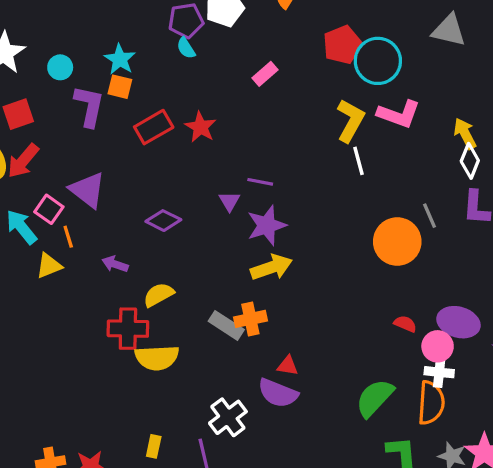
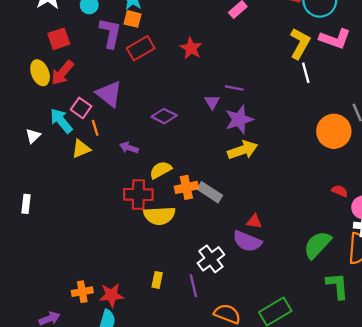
red rectangle: (154, 127) -> (141, 48), moved
orange cross: (250, 319) -> (186, 187), moved

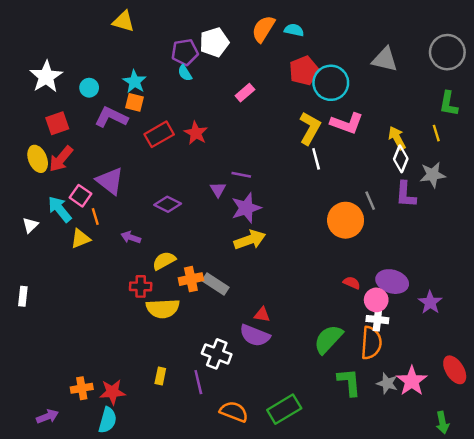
purple L-shape: (110, 33) -> (111, 117), turned -76
red rectangle: (141, 48) -> (159, 134), moved
red cross: (138, 194) -> (141, 286), size x0.7
white cross: (211, 259) -> (217, 354), turned -32

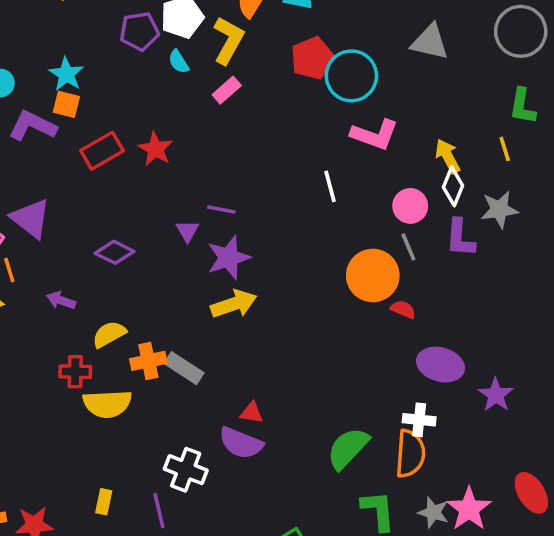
cyan semicircle: (185, 73) -> (179, 62), moved
yellow L-shape: (310, 128) -> (228, 40), moved
red semicircle: (352, 283) -> (403, 309), moved
pink circle: (376, 300) -> (410, 206), moved

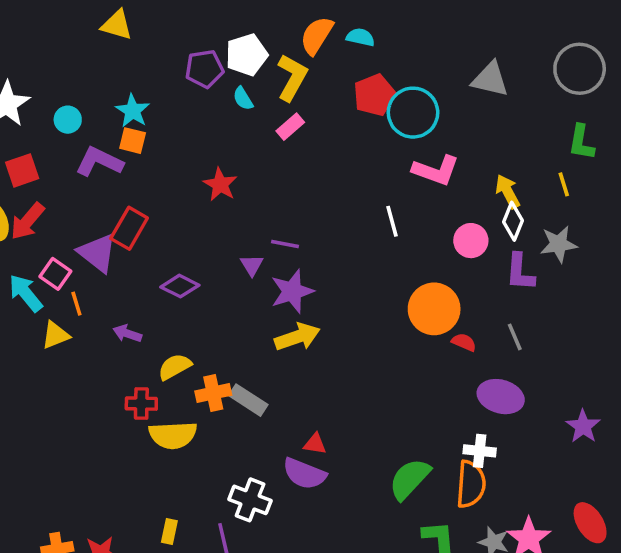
red rectangle: (102, 151) -> (129, 228), moved, turned -30
gray line: (408, 247) -> (515, 337), moved
purple star: (496, 395) -> (583, 426), moved

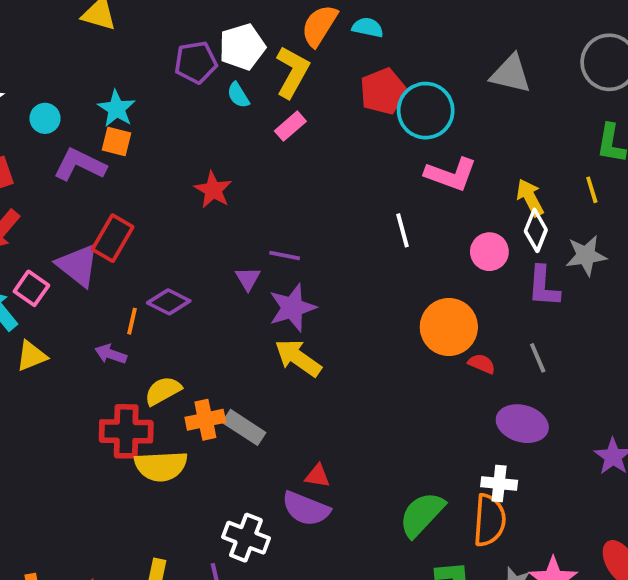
orange line: (76, 304) -> (132, 321), moved, turned 30
yellow arrow: (297, 337) -> (298, 358), turned -126
red cross: (141, 404) -> (126, 431), size x1.5

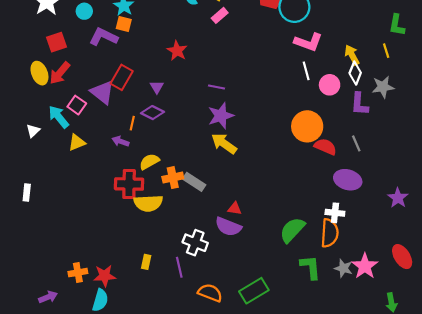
white line: (402, 230) -> (306, 71), moved
purple triangle: (248, 279) -> (157, 87), moved
red semicircle: (482, 364) -> (325, 147), size x1.5

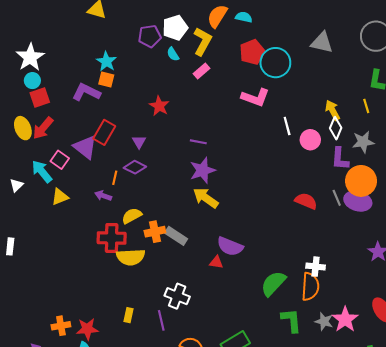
cyan circle: (84, 11) -> (32, 81), moved
pink L-shape: (308, 42) -> (255, 97), moved
orange circle: (307, 126) -> (361, 181), moved
purple ellipse: (348, 180) -> (358, 201), moved
purple semicircle: (228, 227) -> (230, 246), moved

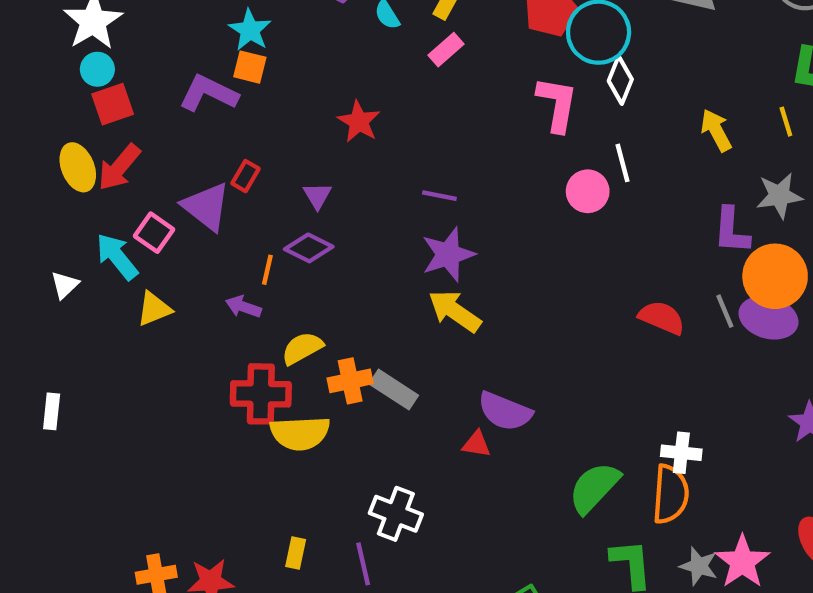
pink L-shape: (255, 97) -> (557, 104), turned -100
white diamond: (336, 128) -> (620, 80), moved
red rectangle: (104, 132) -> (246, 176), size x0.6
pink circle: (310, 140) -> (588, 191), moved

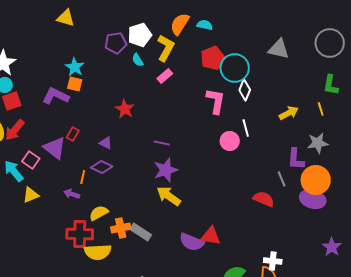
yellow arrow: (716, 130) -> (289, 113), turned 90
purple triangle: (317, 196) -> (106, 143), turned -32
gray line: (725, 311) -> (282, 179), moved
red triangle: (477, 444) -> (211, 236), moved, size x1.5

